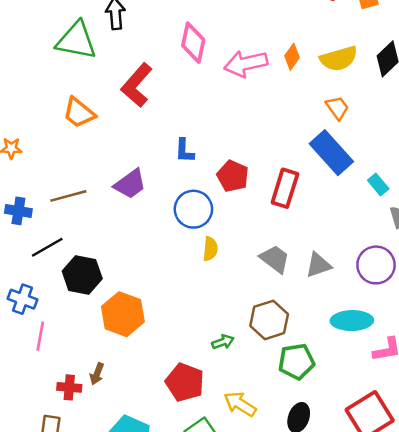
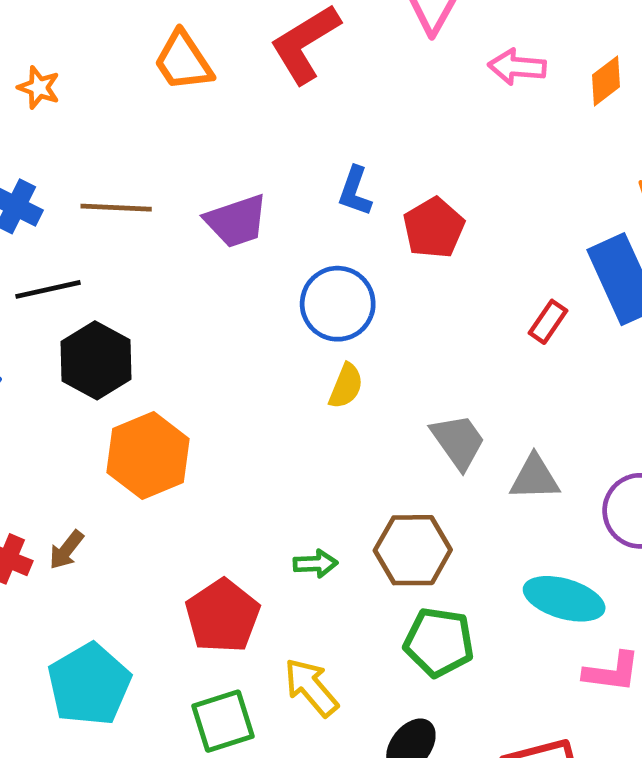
pink arrow: (246, 64) -> (517, 67), size x0.7
red pentagon: (233, 176) -> (434, 228), moved
red rectangle: (285, 188) -> (548, 322), moved, size x0.6

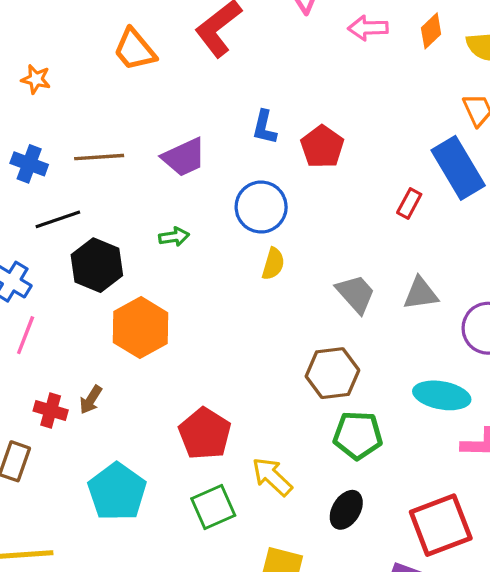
gray triangle: (535, 478) -> (421, 294), moved
green arrow: (315, 564) -> (174, 237), moved

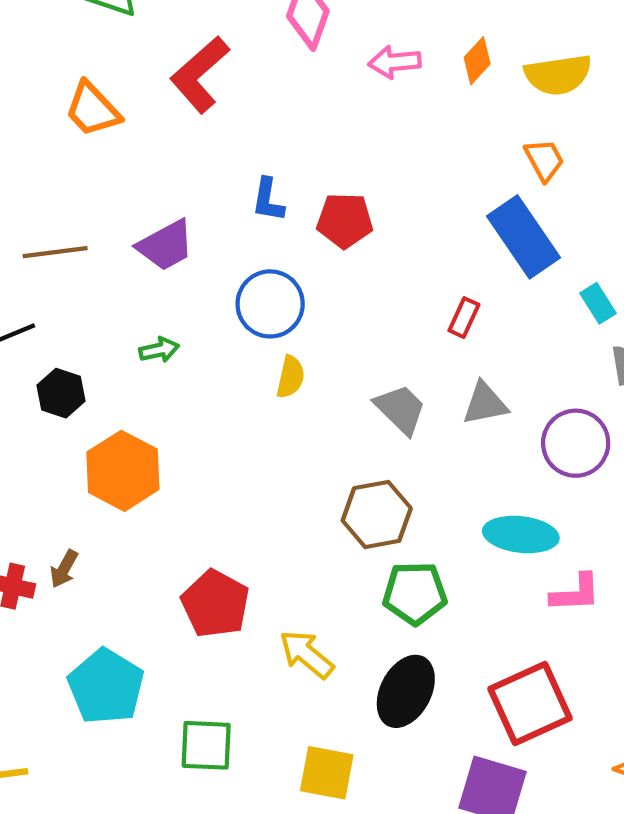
red pentagon: (322, 147) -> (345, 220), turned -30
red rectangle: (409, 203) -> (464, 318), moved
black hexagon: (97, 265) -> (61, 393), size x0.7
green square: (213, 507) -> (206, 745), moved, turned 30
black ellipse: (346, 510) -> (406, 691), size x1.4

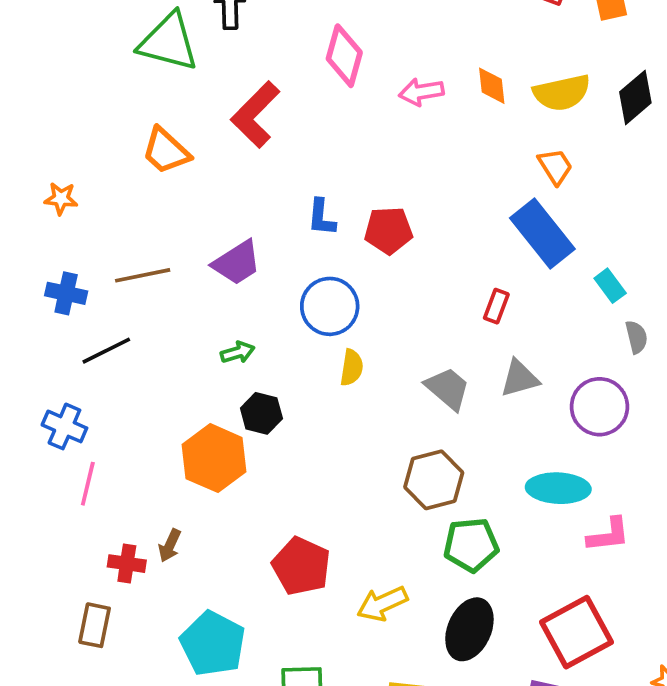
orange diamond: (477, 61) -> (492, 86), turned -45
black hexagon: (61, 393) -> (261, 413), moved
yellow arrow: (307, 654) -> (382, 604), turned -60

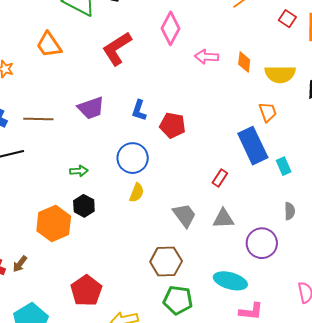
orange trapezoid: (166, 151) -> (49, 45), moved
purple trapezoid: (237, 263) -> (91, 108), moved
cyan rectangle: (610, 286) -> (284, 166), moved

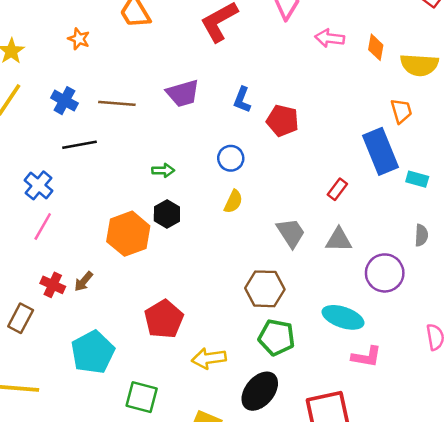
blue circle: (133, 158) -> (231, 158), size x0.7
cyan rectangle: (284, 166) -> (417, 179), turned -54

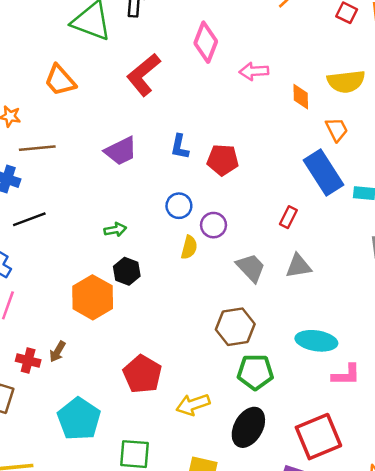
orange diamond: (376, 47) -> (301, 97), moved
brown line: (117, 103) -> (37, 148), moved
purple circle: (385, 273) -> (213, 225), moved, size x0.7

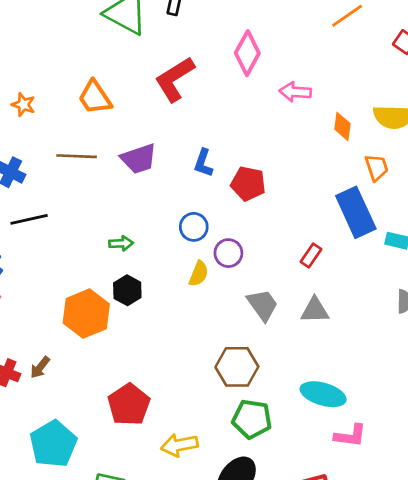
orange trapezoid: (60, 80) -> (95, 97), moved
brown line: (37, 148) -> (77, 156), moved

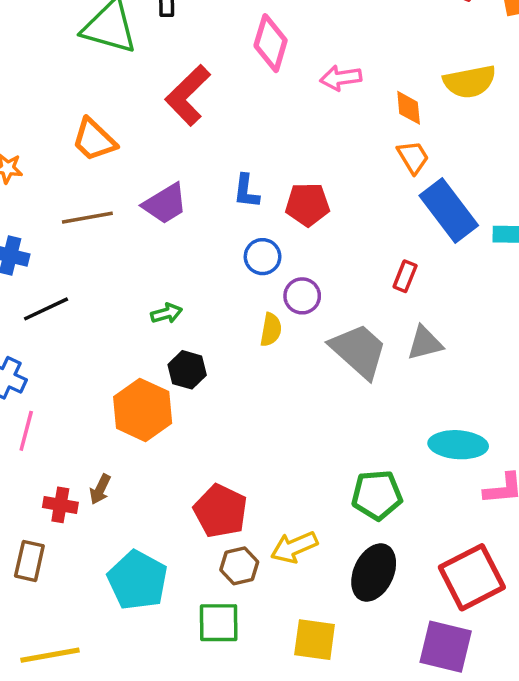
orange trapezoid: (377, 167) -> (413, 157), moved
blue circle: (194, 227) -> (263, 257), moved
gray trapezoid: (263, 305) -> (359, 351), size x1.4
brown hexagon: (237, 367) -> (239, 566), moved, size x0.7

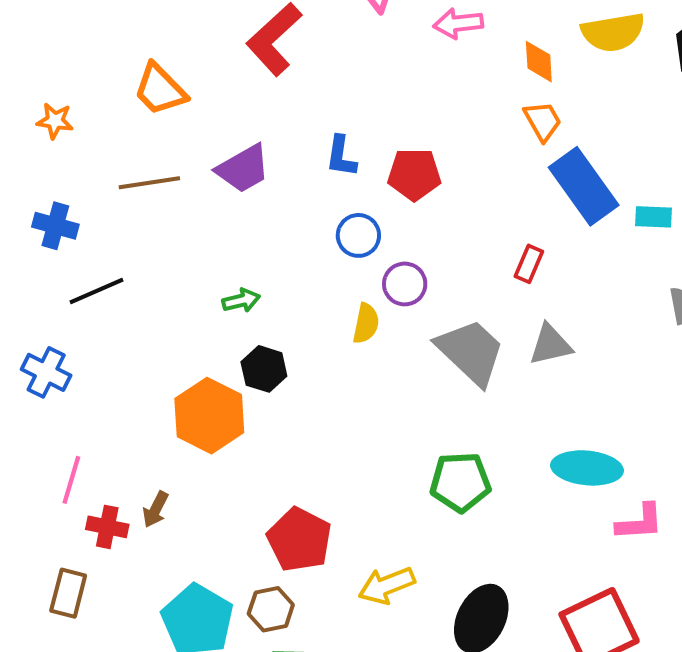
pink line: (26, 431) -> (71, 480), moved
green pentagon: (377, 495) -> (460, 482), moved
brown hexagon: (239, 566) -> (271, 609), moved

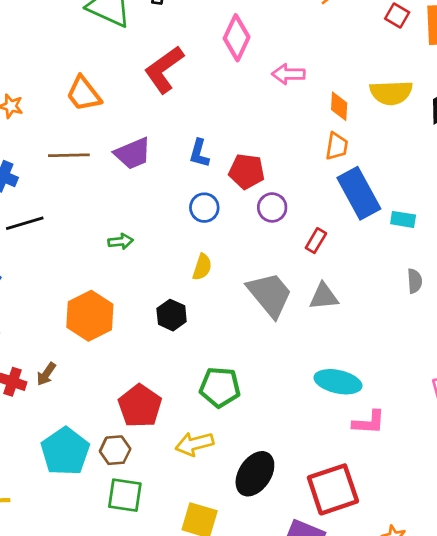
orange trapezoid: (543, 121) -> (337, 146), turned 32
purple circle: (405, 284) -> (272, 207), moved
black hexagon: (264, 369) -> (172, 315), moved
green pentagon: (460, 482) -> (220, 387), moved

